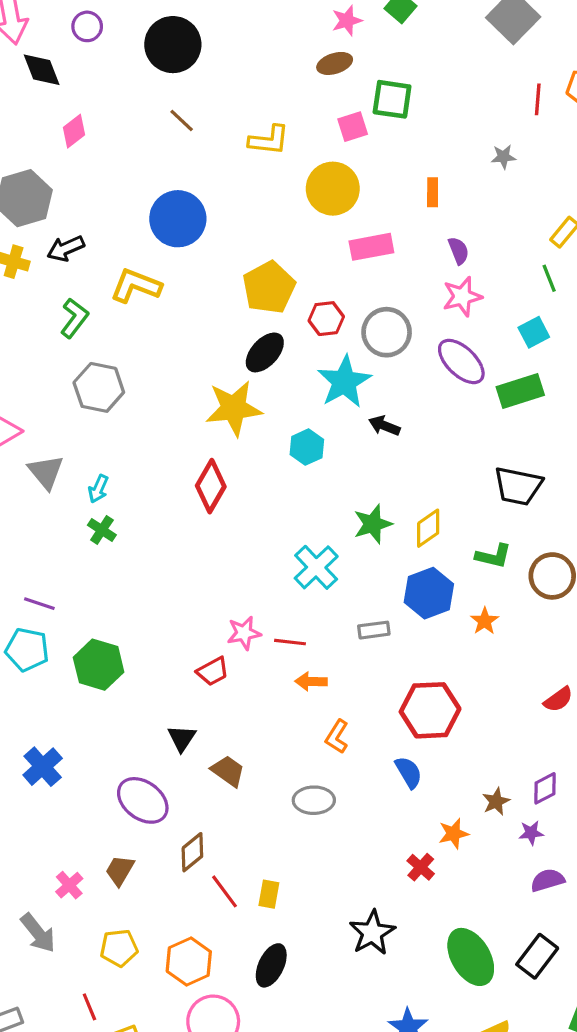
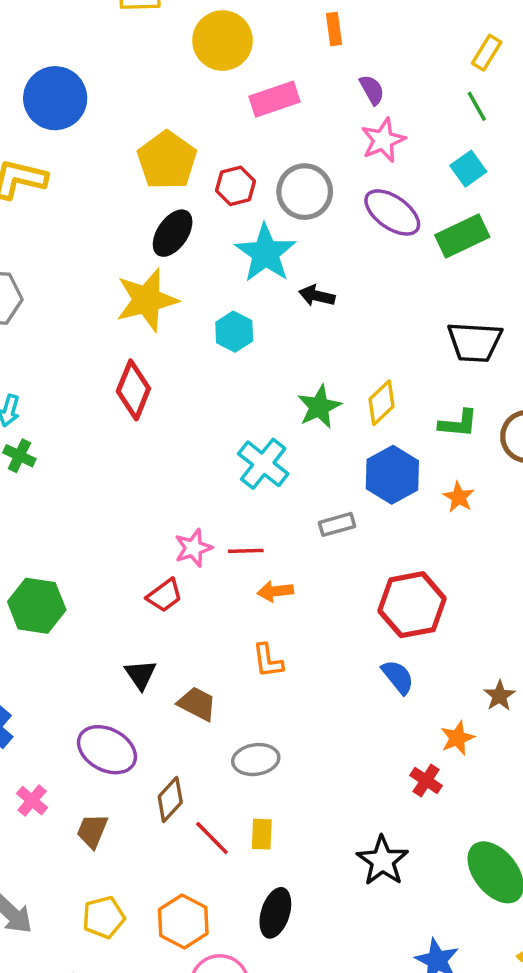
orange L-shape: (337, 737) -> (268, 661), moved, turned -32
gray ellipse: (314, 800) -> (256, 760), moved
pink cross: (69, 885) -> (32, 801), moved

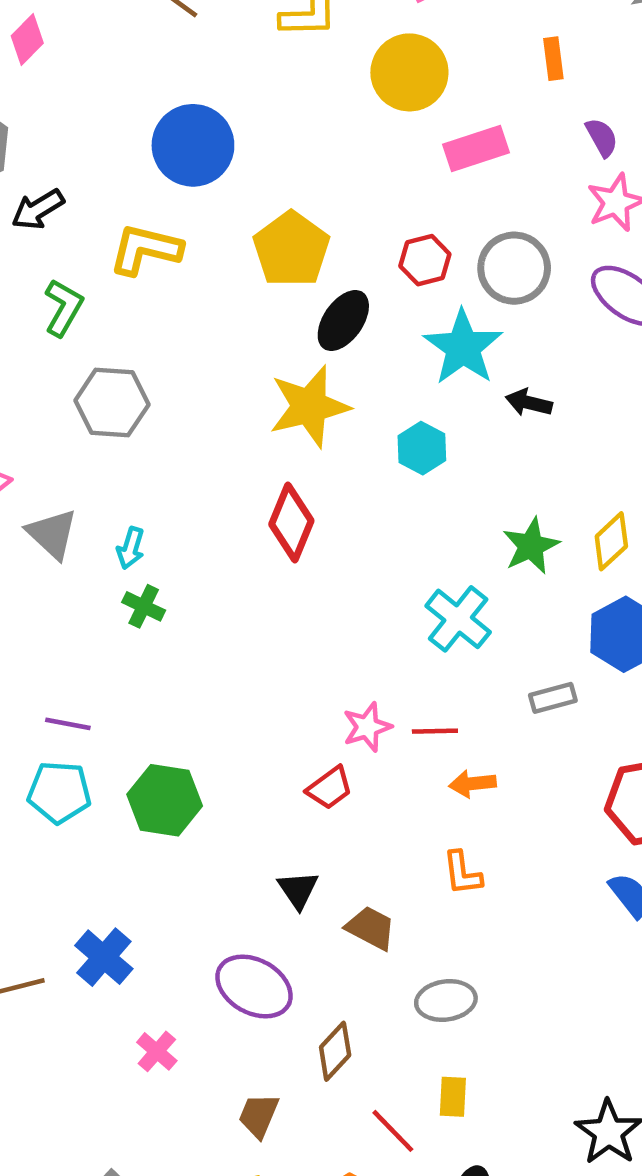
yellow pentagon: (167, 160) -> (291, 249), moved
brown trapezoid: (92, 831) -> (259, 1116), moved
red line: (212, 838) -> (393, 1131), moved

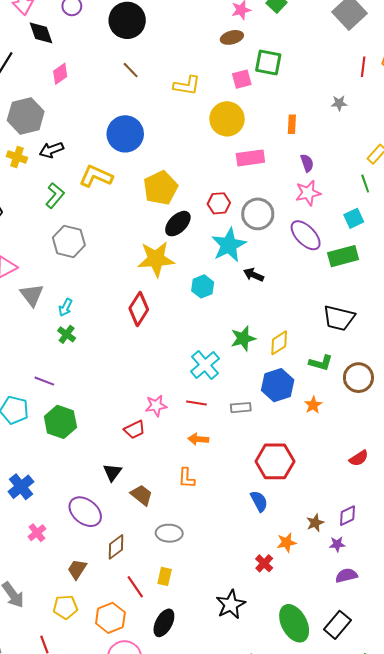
purple line: (68, 724) -> (44, 381), moved
red line: (435, 731) -> (196, 403), moved

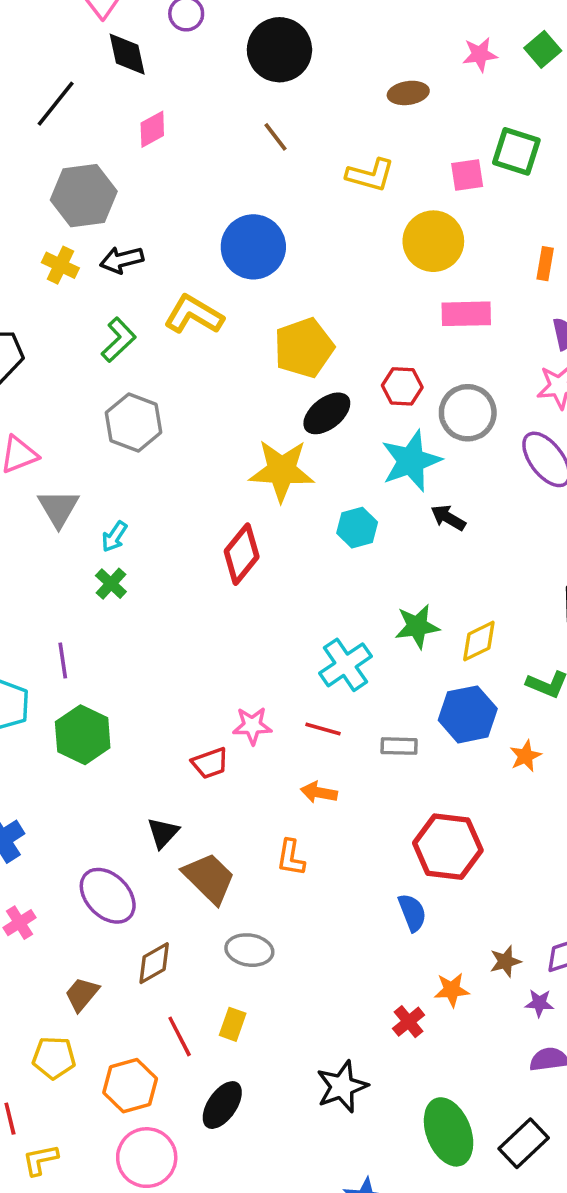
brown ellipse: (232, 37) -> (408, 93), moved
purple line: (44, 381) -> (63, 660), turned 54
brown trapezoid: (142, 495) -> (209, 878), size x1.4

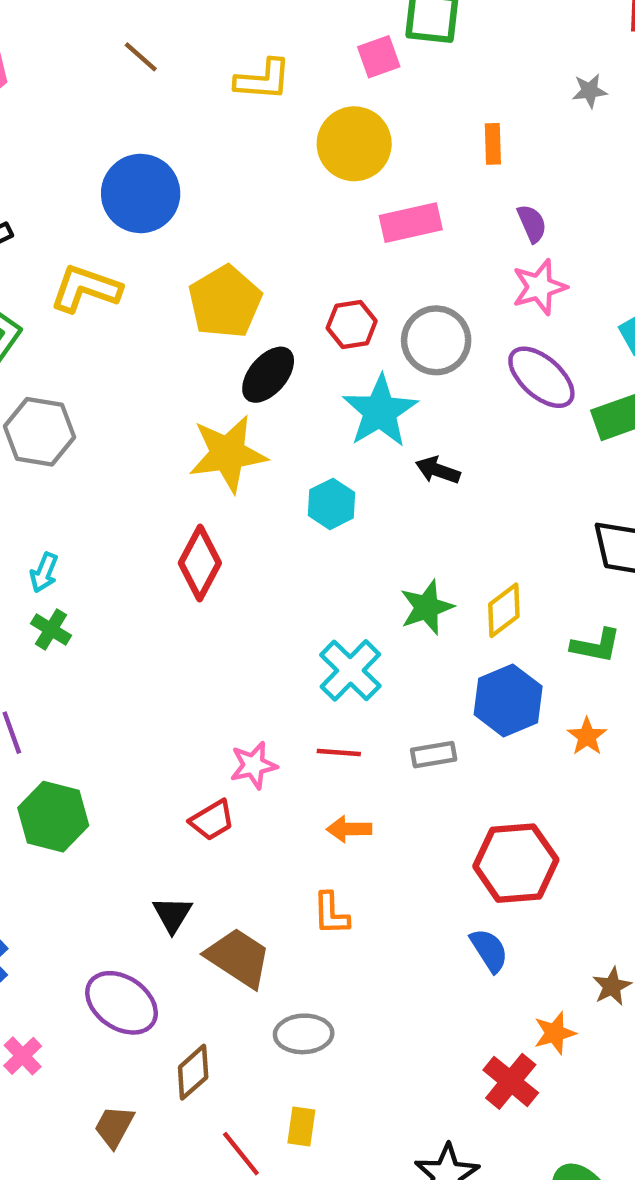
red cross: (409, 1022) -> (511, 1081), size x1.4

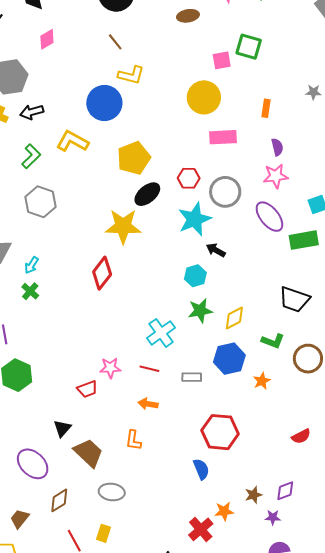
yellow L-shape: (263, 80) -> (131, 75), moved
cyan hexagon: (331, 504) -> (195, 276), moved

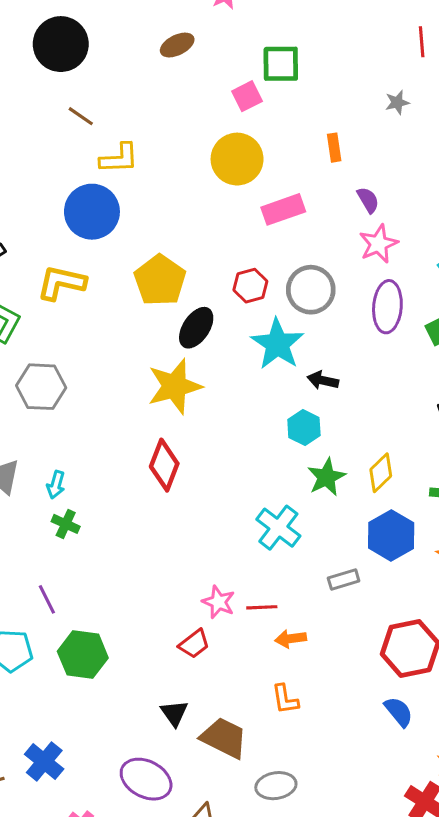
purple ellipse: (269, 217) -> (387, 307), turned 60
pink star: (110, 368) -> (219, 602), turned -30
red line: (149, 369) -> (262, 607), moved

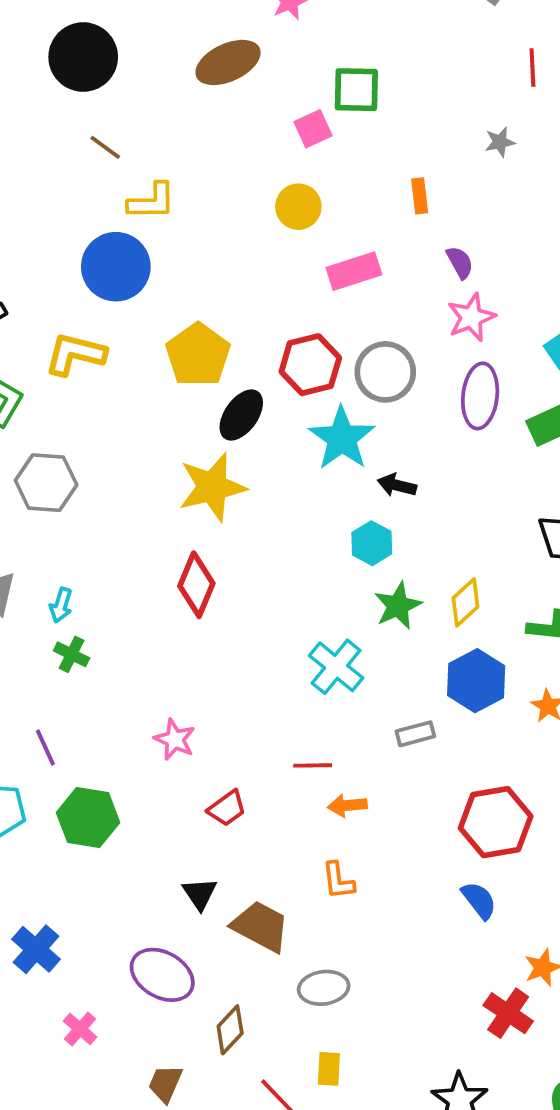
brown ellipse: (177, 45) -> (228, 62), size x1.5
yellow circle: (237, 159) -> (298, 207), size x0.7
red hexagon: (250, 286) -> (310, 365), size x1.4
pink star: (219, 602) -> (175, 740), moved

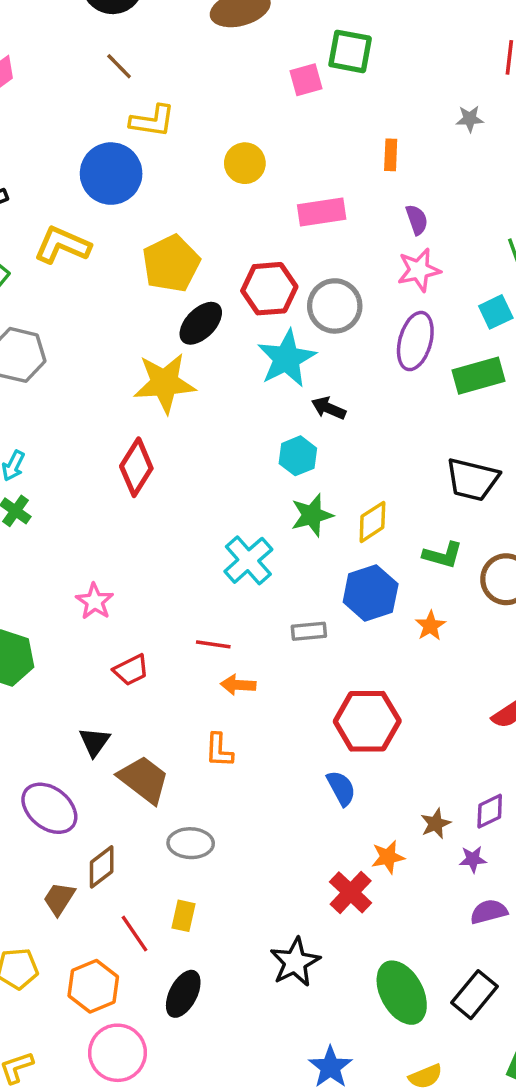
yellow circle: (298, 207) -> (245, 163), moved
brown trapezoid: (165, 1083) -> (59, 899), moved

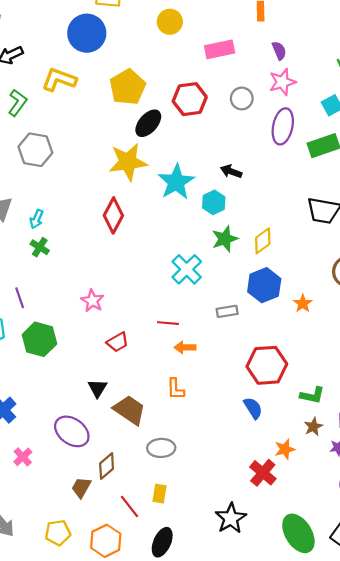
gray circle: (335, 306) -> (242, 98), moved, size x0.7
cyan star: (287, 358) -> (176, 182), moved
green L-shape: (443, 555) -> (312, 395), moved

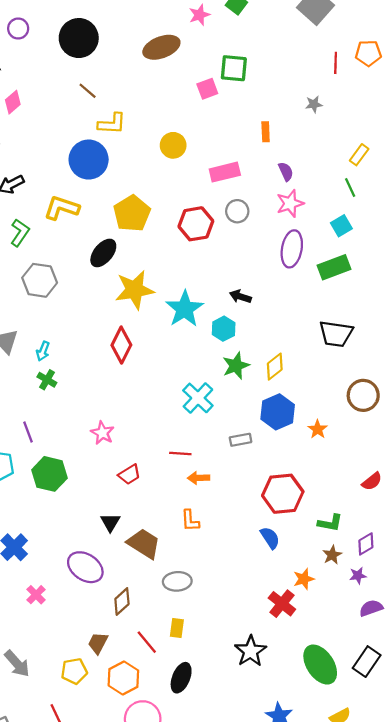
gray circle: (242, 98) -> (237, 211), moved
black ellipse: (148, 123) -> (103, 253), moved
brown trapezoid: (81, 487) -> (98, 643), moved

